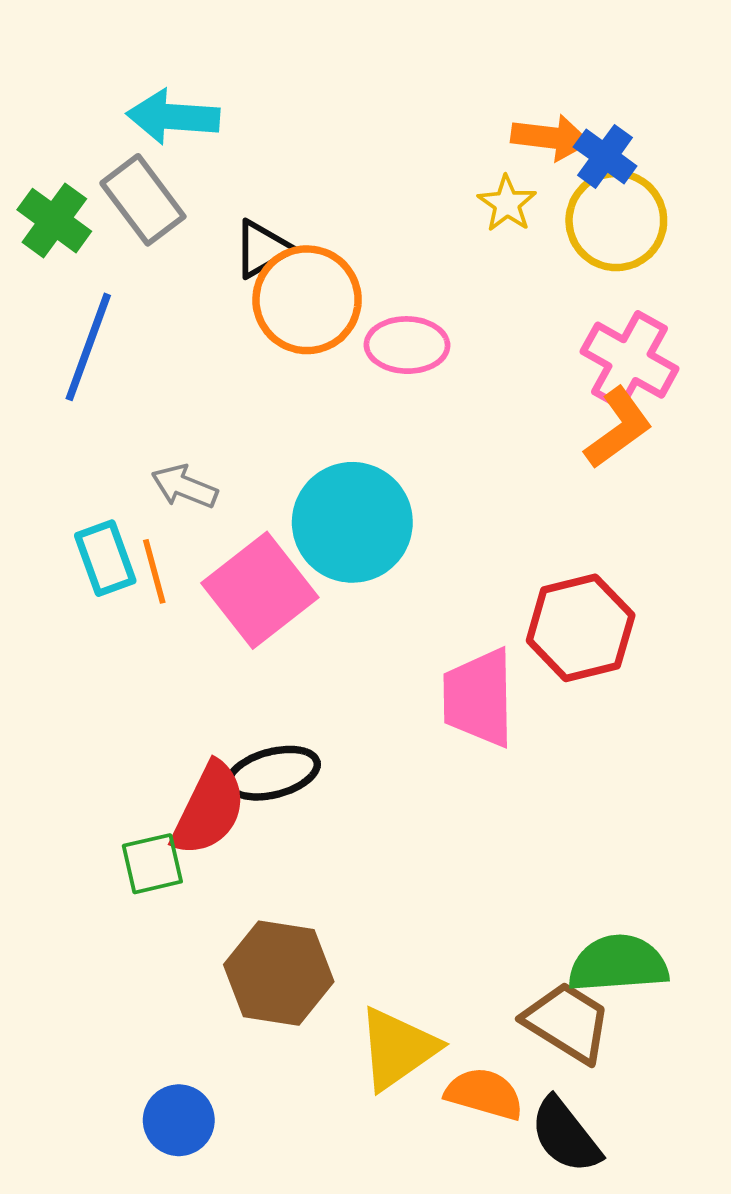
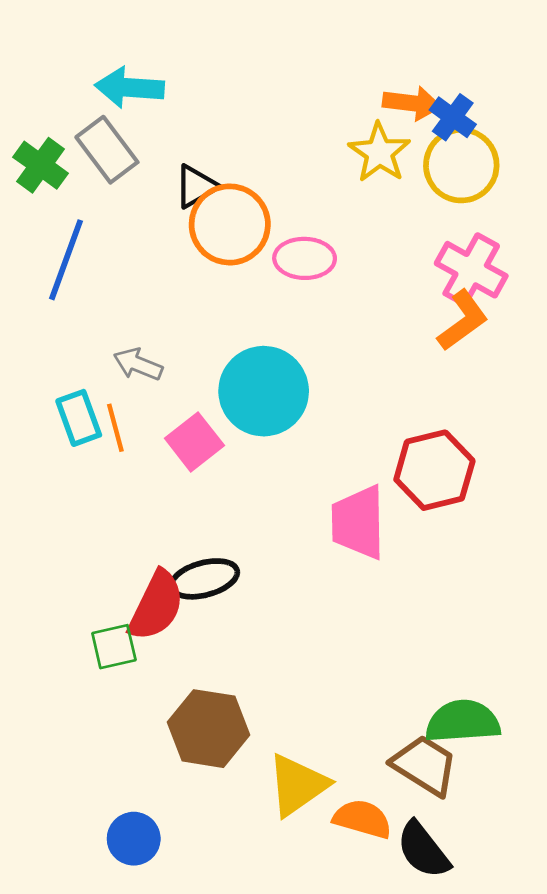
yellow star: (507, 204) -> (379, 152), size x1.4
pink square: (260, 590) -> (194, 442), size x0.7

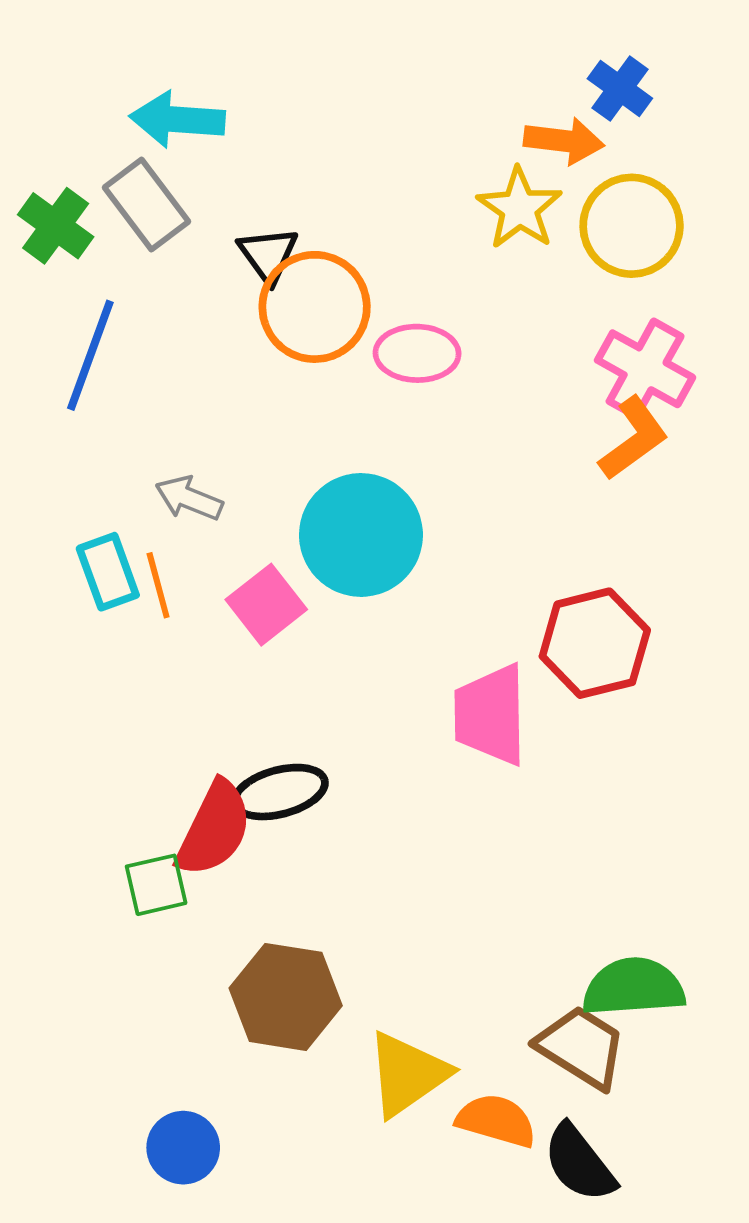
blue cross: (453, 117) -> (620, 89), moved
black triangle: (196, 186) -> (268, 255), turned -36

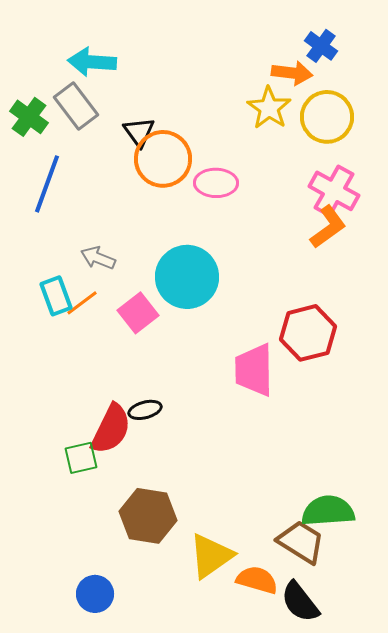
orange line: (158, 585) -> (82, 303), turned 68
black ellipse: (280, 792) -> (145, 410), size x0.7

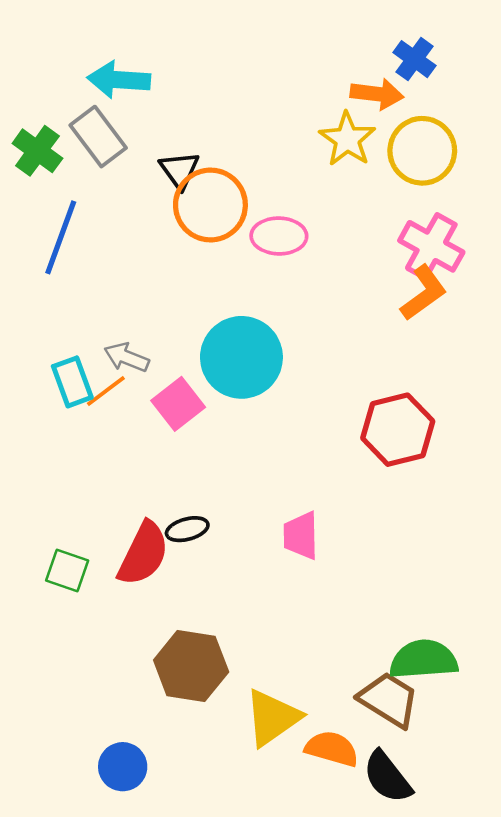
gray arrow: (98, 258) -> (127, 357), moved
pink trapezoid: (254, 370) -> (301, 536), moved, size x0.7
green square: (81, 458) -> (67, 570), moved, turned 32

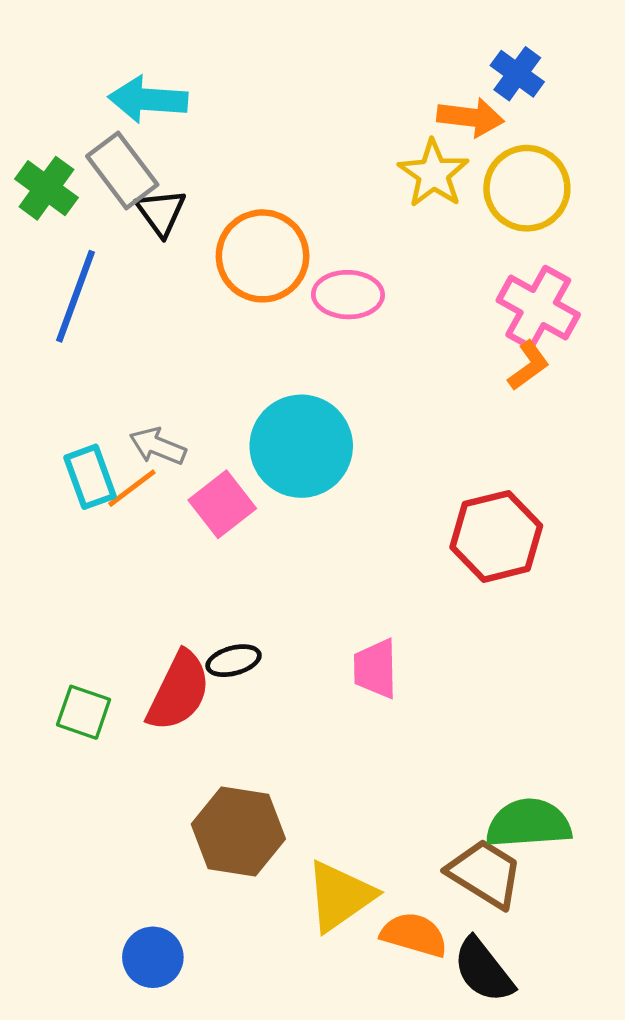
black triangle: (179, 170) -> (161, 212), moved
orange L-shape: (424, 293) -> (529, 366), size x0.7

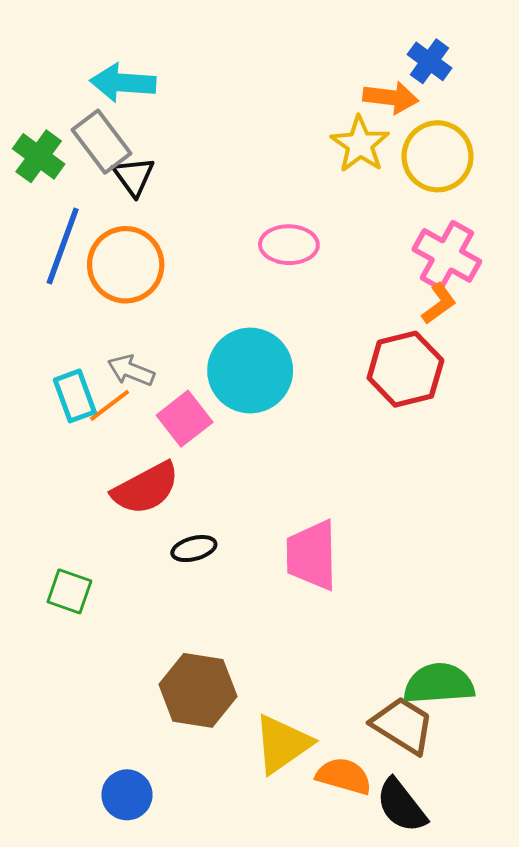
orange circle: (263, 256) -> (126, 265), moved
red hexagon: (496, 536) -> (405, 369), moved
pink trapezoid: (375, 669) -> (312, 555), size x1.4
red semicircle: (179, 691) -> (146, 488), moved, turned 36

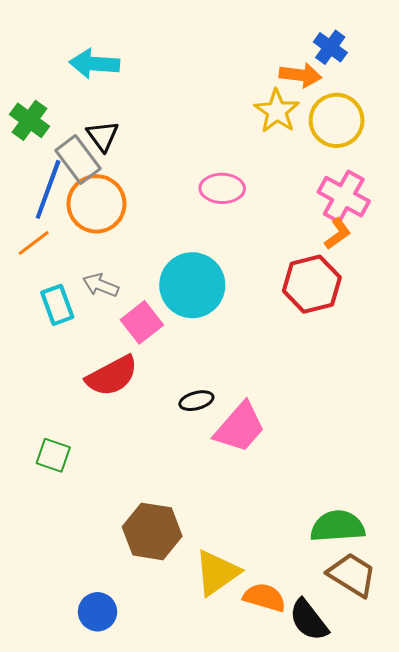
gray rectangle: (102, 142) -> (78, 160), moved
orange line: (110, 405) -> (34, 243), moved
black ellipse: (194, 549) -> (196, 401), moved
pink trapezoid: (312, 555) -> (240, 427), turned -138
brown trapezoid: (403, 725) -> (352, 575), moved

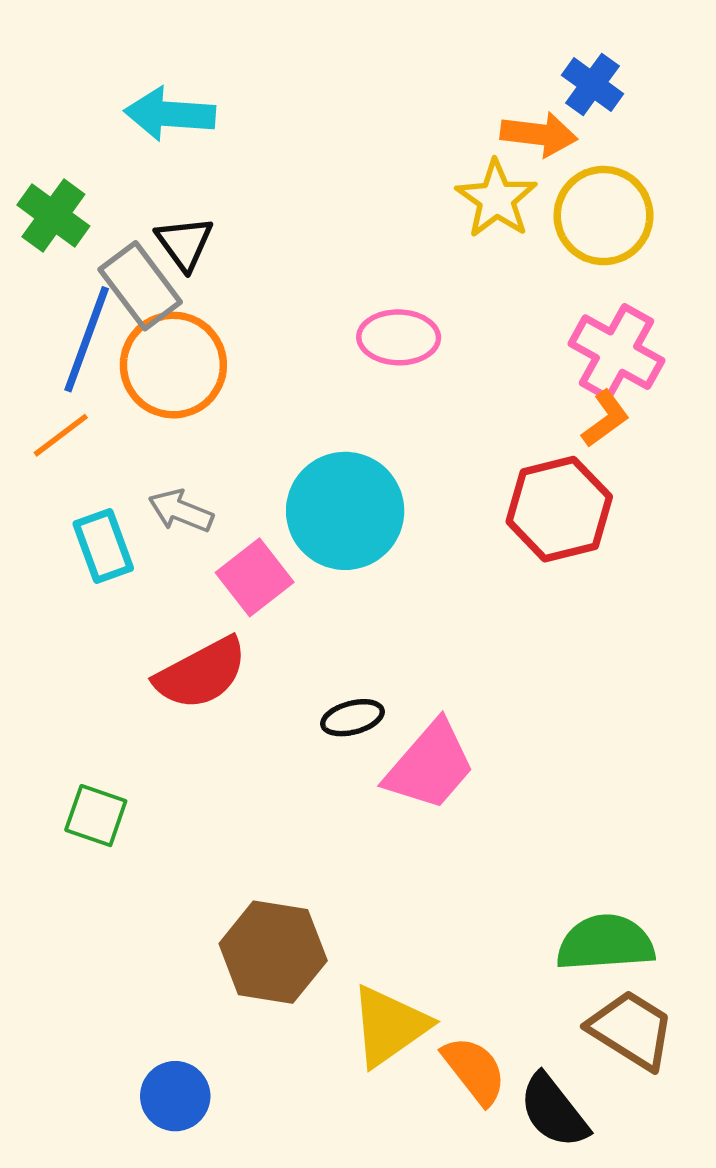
orange semicircle: (264, 597) -> (474, 1070), turned 36

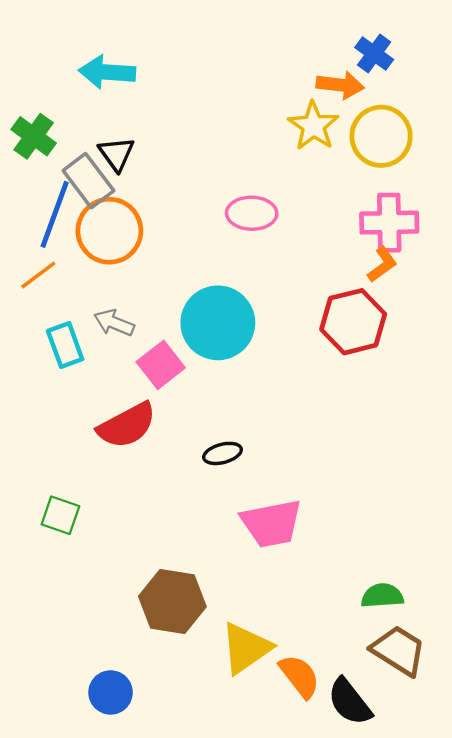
pink cross: (616, 352) -> (389, 223), turned -30
pink trapezoid: (430, 766) -> (271, 523), moved, turned 38
green semicircle: (605, 943) -> (382, 596), size x0.7

